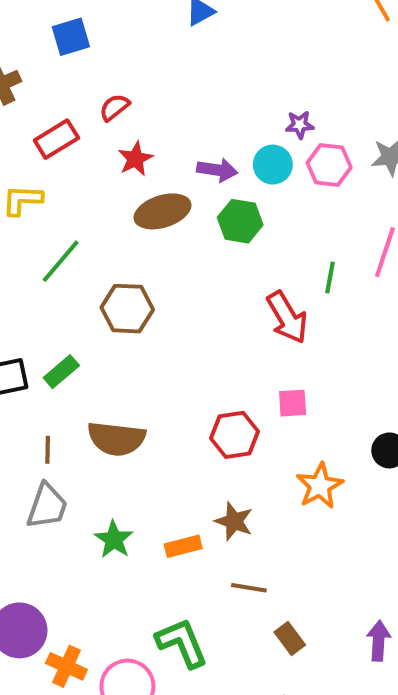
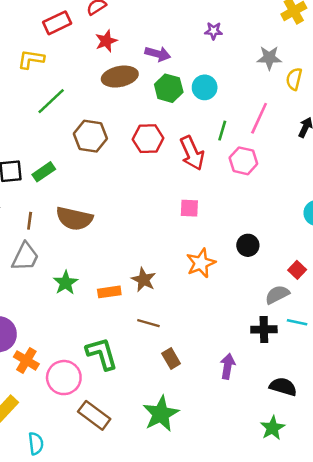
cyan circle: (273, 165) -> (205, 87), moved
pink hexagon: (329, 165) -> (243, 161), moved
red hexagon: (235, 435) -> (148, 139), moved

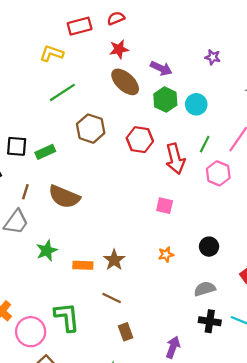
brown ellipse: (120, 77) -> (125, 82), turned 44
orange star: (201, 263) -> (166, 254), size x0.6
gray semicircle: (277, 295) -> (205, 289), moved

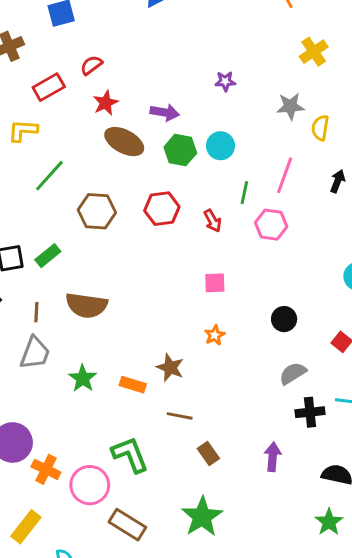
red arrow: (175, 159) -> (213, 221), size x0.6
orange star: (166, 254) -> (215, 335), moved
orange rectangle: (83, 265) -> (133, 385), turned 30

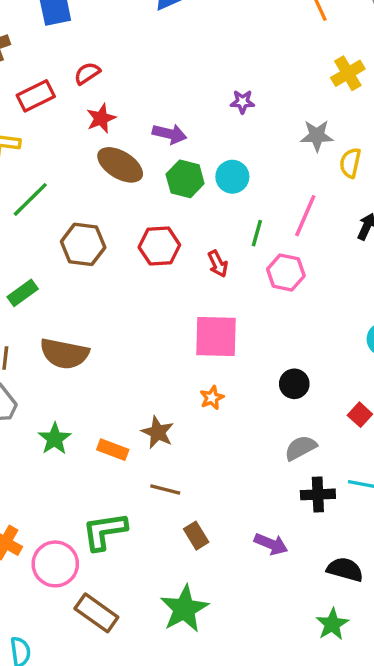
pink square: (215, 283) -> (216, 337), size x1.8
green L-shape: (130, 455) -> (105, 531), turned -81
purple arrow: (273, 457) -> (271, 544), turned 104

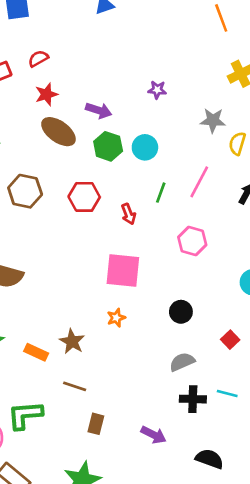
pink hexagon: (286, 272) -> (192, 241), moved
brown rectangle: (196, 536) -> (96, 424), turned 42

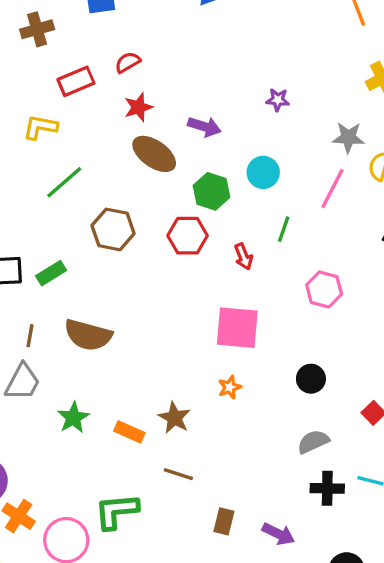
green hexagon: (108, 146) -> (211, 191), moved
pink line: (199, 182) -> (333, 189), moved
brown rectangle: (96, 424) -> (224, 521), moved

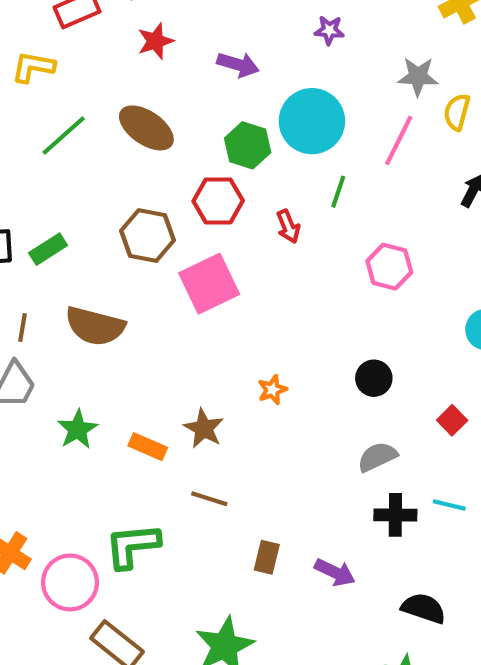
brown ellipse: (154, 154) -> (146, 128), moved
cyan circle: (263, 172) -> (312, 121), size x1.6
brown hexagon: (113, 229) -> (147, 236), moved
pink square: (237, 328) -> (209, 284), moved, turned -30

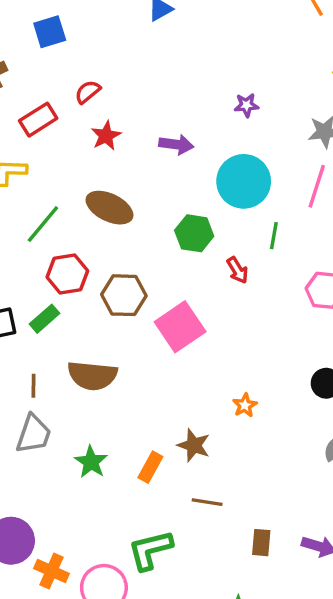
green hexagon: (248, 145) -> (194, 233), moved
red hexagon: (218, 201) -> (67, 274), moved
orange rectangle: (148, 447) -> (150, 467), turned -76

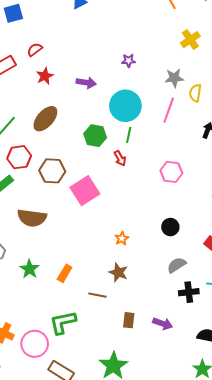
brown ellipse: (110, 208) -> (45, 119), turned -76
green line: (274, 236) -> (129, 135), moved
brown star: (194, 445) -> (118, 272), moved

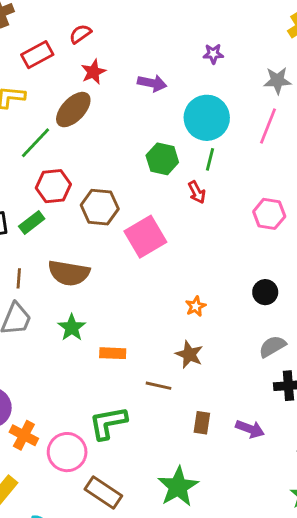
brown ellipse: (45, 119) -> (73, 110), moved
green star: (29, 269) -> (72, 328), moved
orange rectangle: (65, 273) -> (113, 353), turned 60

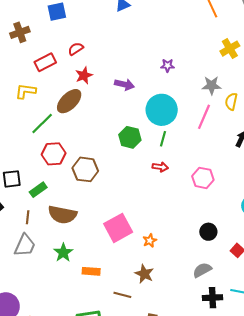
red arrow: (197, 192) -> (160, 167), moved, turned -56
green rectangle: (32, 222) -> (38, 190), moved
pink square: (145, 237) -> (118, 228), moved
black circle: (265, 292) -> (208, 232), moved

